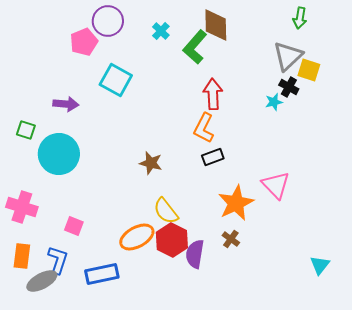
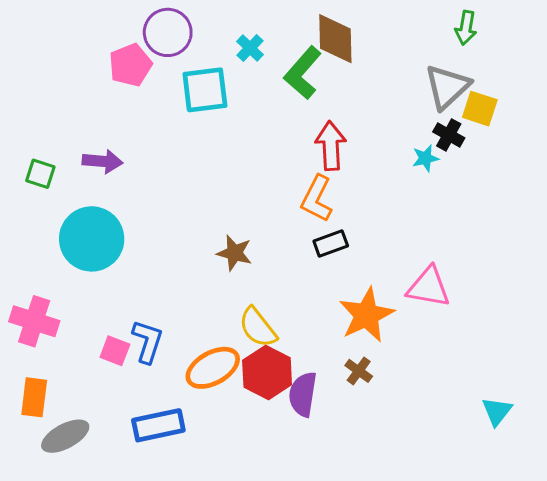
cyan square: (116, 80) -> (205, 90), moved, turned -36
green square: (26, 130) -> (40, 174), moved
pink triangle: (276, 185) -> (429, 287), turned -36
blue L-shape: (58, 260) -> (148, 341), moved

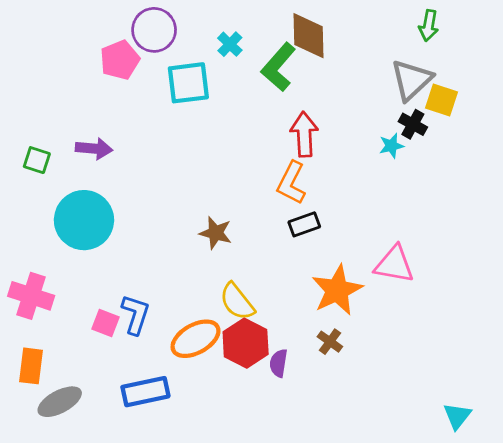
purple semicircle: (303, 394) -> (278, 363), size x0.7
cyan triangle: (497, 411) -> (457, 416), moved

